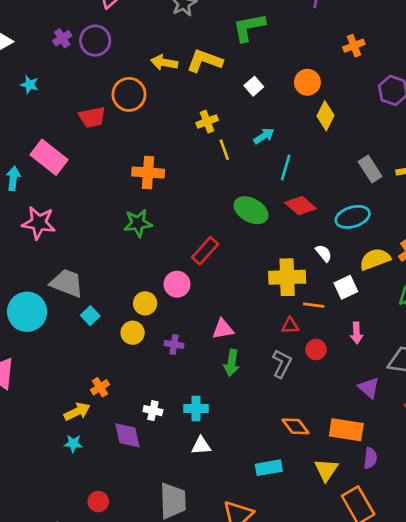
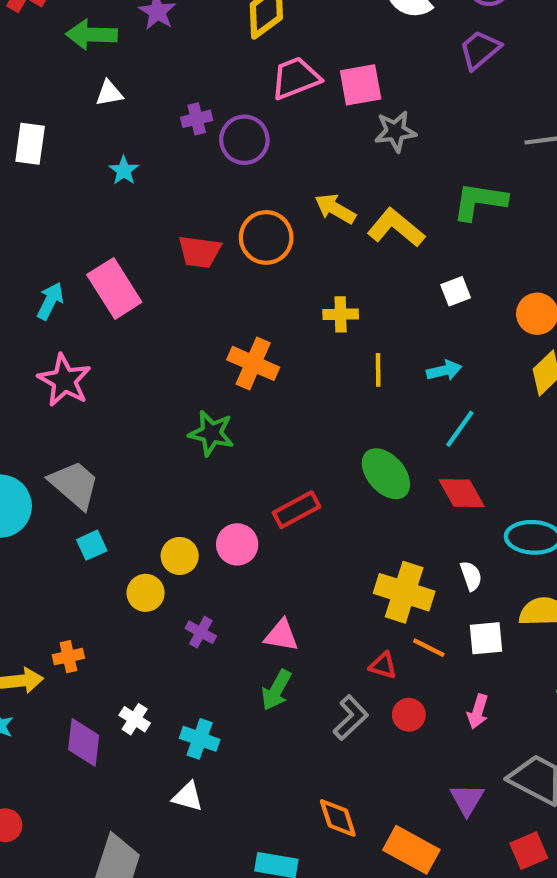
yellow cross: (207, 122) -> (341, 314), moved

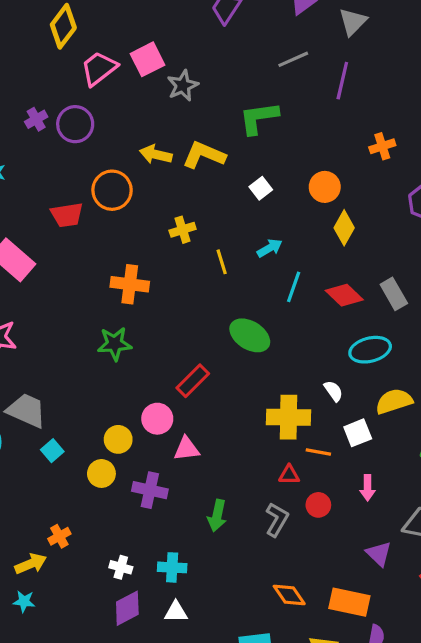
red diamond: (462, 493) -> (344, 295), moved
purple cross: (201, 632) -> (150, 490), size x1.5
pink triangle: (281, 635) -> (187, 449), moved
purple diamond: (84, 742) -> (127, 608), moved, turned 72

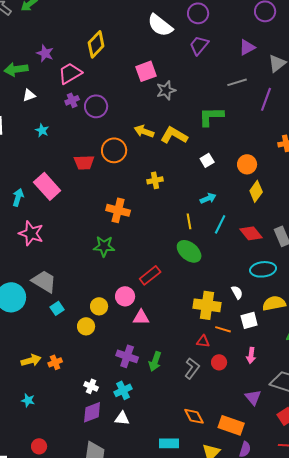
pink trapezoid: (99, 68) -> (70, 73), moved
yellow line: (222, 262) -> (189, 221), moved
purple cross: (150, 490) -> (127, 356), moved
yellow arrow: (31, 564) -> (31, 360), moved
cyan cross: (172, 567) -> (123, 390), turned -36

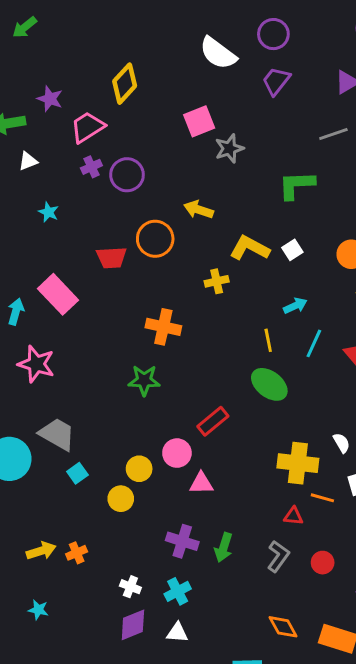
yellow L-shape: (174, 135) -> (250, 248), moved
red circle: (219, 362) -> (323, 563), moved

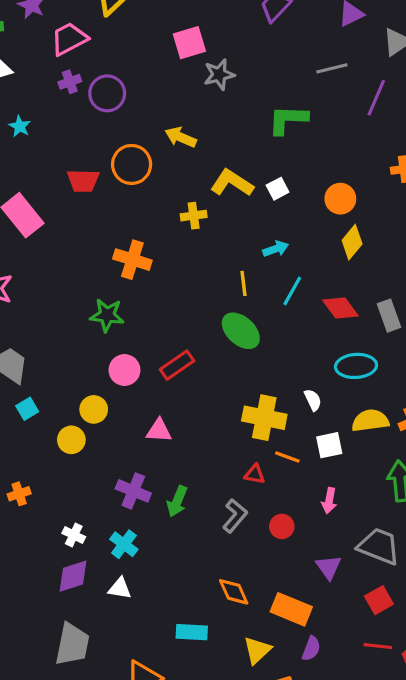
pink circle: (177, 453) -> (124, 370), moved
cyan cross: (178, 591) -> (124, 544), turned -30

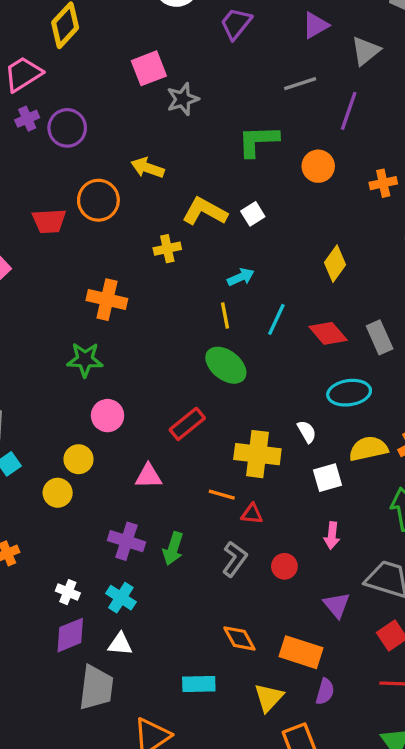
orange circle: (340, 199) -> (318, 166), moved
cyan arrow: (276, 249) -> (241, 277), moved
red rectangle: (177, 365) -> (187, 424), moved
orange line: (287, 457) -> (222, 495), moved
gray trapezoid: (72, 644) -> (96, 688), moved

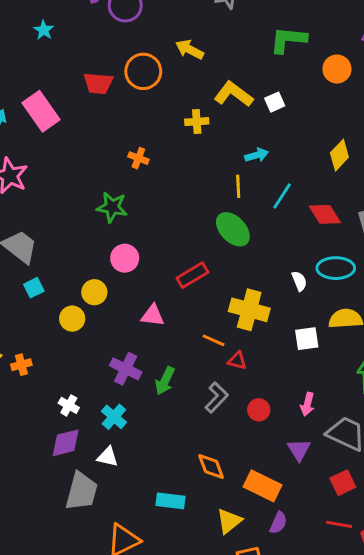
orange cross: (107, 300) -> (138, 158), size x0.6
white semicircle: (307, 432) -> (299, 281), moved
pink arrow: (332, 536) -> (307, 404), moved

